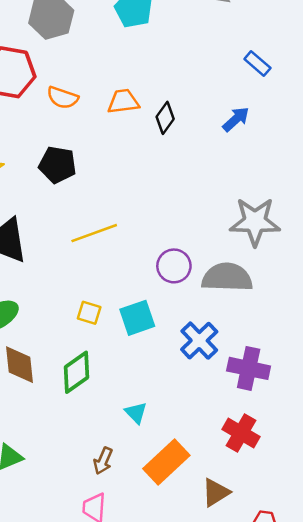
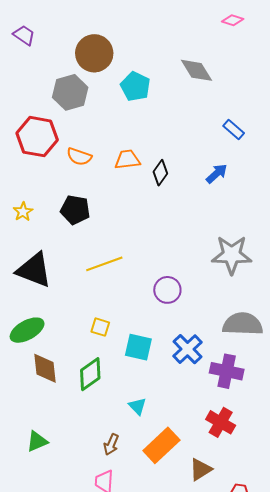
gray semicircle: (227, 277) -> (243, 324), moved
cyan square: (137, 318) -> (138, 347), moved, turned 32

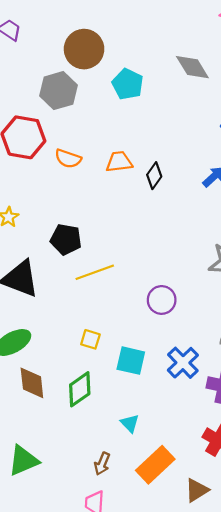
black pentagon: (75, 210) -> (66, 239), moved
green triangle: (37, 441) -> (23, 460), size x1.4

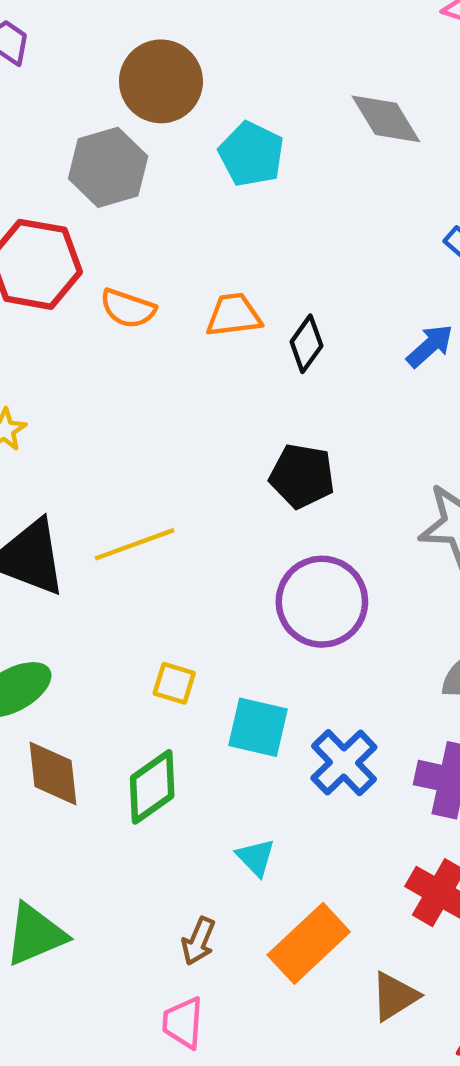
black pentagon: (66, 239) -> (302, 476), moved
yellow line: (95, 272) -> (135, 544), moved
purple circle: (162, 300) -> (322, 602), size x1.5
blue cross: (183, 363) -> (344, 763), moved

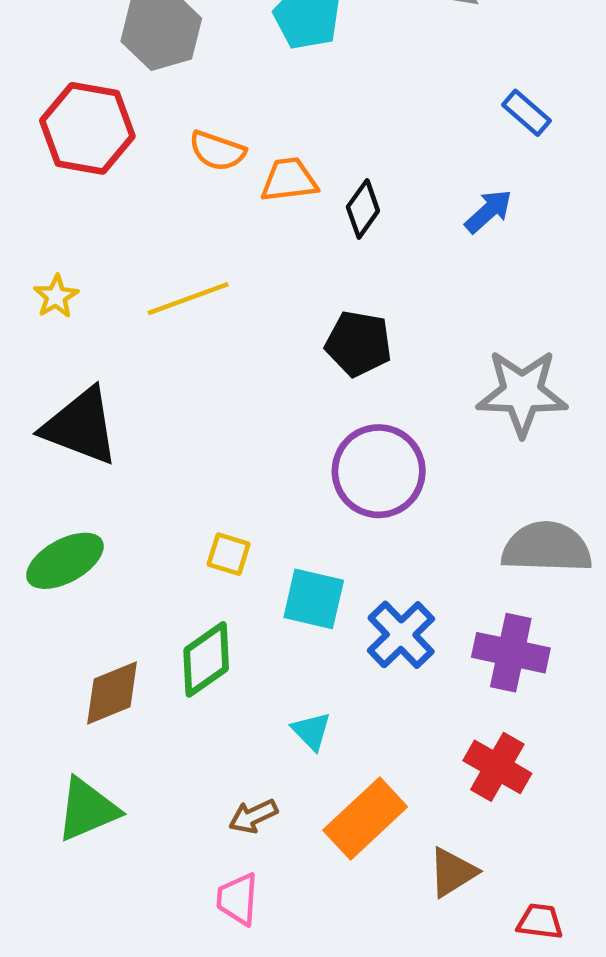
orange semicircle: (128, 308) -> (217, 151), moved
yellow line: (135, 544) -> (188, 299), moved
brown diamond: (53, 774) -> (112, 693), moved, turned 74
brown arrow: (198, 941) -> (253, 816), turned 42

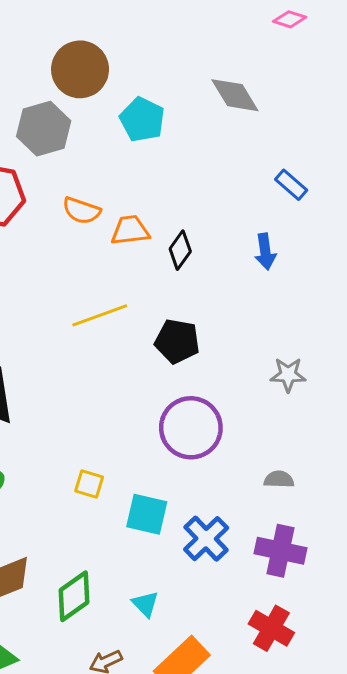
blue arrow: (488, 211) -> (265, 252), turned 124
yellow line: (188, 299) -> (100, 315), moved
gray star: (522, 393) -> (288, 375), size x0.6
gray semicircle: (547, 547) -> (279, 479), moved, size x0.5
green diamond: (206, 659) -> (74, 596), moved

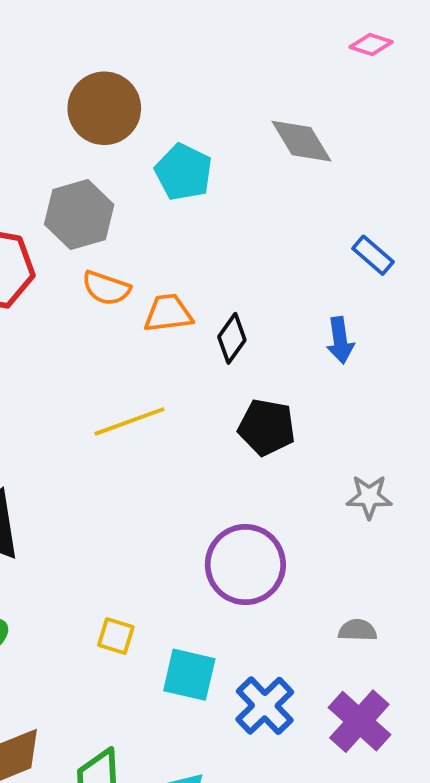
gray hexagon: (44, 129) -> (79, 215), moved
black pentagon: (177, 341) -> (267, 427), moved
purple cross: (280, 551) -> (359, 721), turned 30

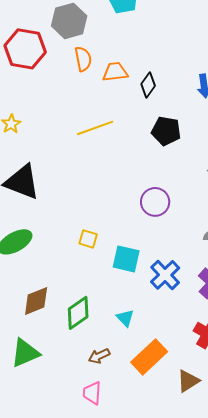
orange semicircle: (106, 288) -> (83, 59), turned -120
purple circle: (245, 565) -> (155, 202), size x0.7

